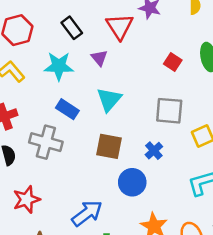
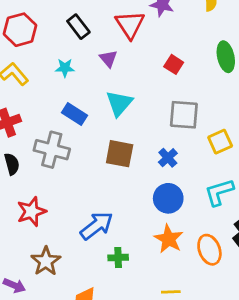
red square: (173, 62) -> (174, 64), moved
cyan star: (59, 66) -> (65, 68), size x0.6
blue circle: (132, 182) -> (168, 198), moved

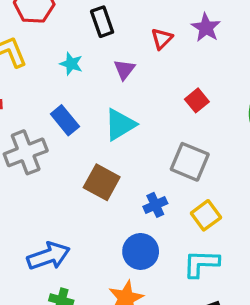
red triangle: (130, 25) -> (162, 39), size x0.6
yellow square: (220, 142) -> (206, 215), moved, turned -30
gray cross: (52, 150) -> (26, 152), turned 36

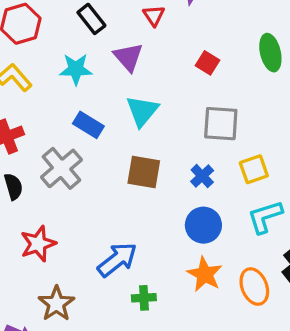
cyan star: (71, 64) -> (76, 69), size x1.4
purple triangle: (124, 69) -> (128, 57), size x1.4
yellow square: (206, 215) -> (254, 169), turned 36

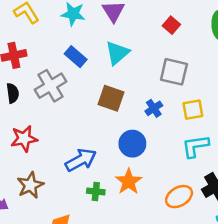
blue circle: (203, 225) -> (132, 144), moved
orange star: (205, 274) -> (129, 181), moved
orange ellipse: (254, 287) -> (179, 197), turned 72

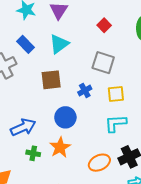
brown square: (111, 98) -> (51, 80), turned -30

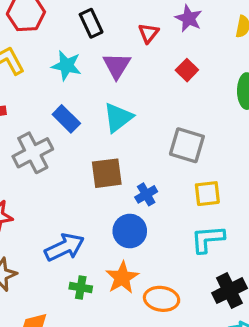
red square: (104, 25) -> (187, 70), moved
blue cross: (85, 91) -> (146, 194), moved
orange ellipse: (99, 163) -> (162, 299), moved, turned 35

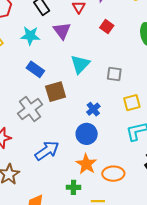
cyan triangle: (118, 117) -> (80, 64), moved
gray square: (187, 145) -> (114, 74), size x0.7
gray cross: (33, 153) -> (30, 109), moved
brown square: (107, 173) -> (56, 92), moved
green cross: (81, 287) -> (73, 187), moved

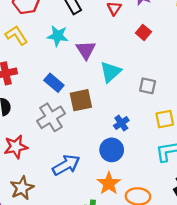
purple triangle: (62, 31) -> (86, 50), moved
blue rectangle: (35, 69) -> (54, 83), moved

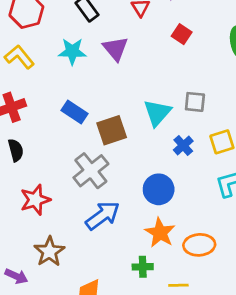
purple triangle: (86, 50) -> (115, 49), moved
cyan triangle: (111, 72) -> (157, 113), moved
gray cross: (51, 117) -> (91, 171), moved
blue cross: (121, 123) -> (183, 146), moved

